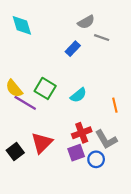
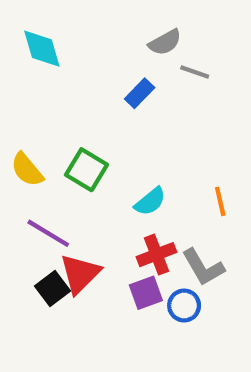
cyan semicircle: (78, 95) -> (150, 201), moved
purple line: (25, 103) -> (48, 233), moved
black square: (15, 152) -> (52, 289), moved

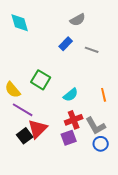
gray line: (195, 72) -> (92, 50), moved
yellow semicircle: (27, 170) -> (13, 90), moved
blue circle: (184, 305) -> (101, 144), moved

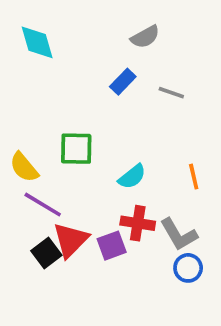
green square: (41, 80) -> (76, 149), turned -30
red cross: (74, 120) -> (138, 223), turned 30
purple square: (69, 138) -> (112, 246), moved

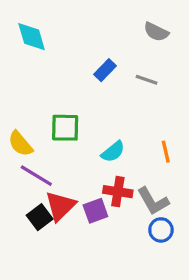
gray semicircle: (145, 37) -> (156, 32), moved, turned 55

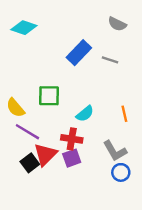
cyan diamond: (32, 37) -> (24, 28), turned -55
blue rectangle: (105, 70) -> (79, 53), size x1.5
red cross: (118, 192) -> (72, 139), moved

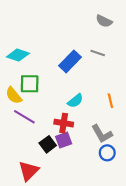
cyan diamond: (24, 28) -> (18, 55), moved
blue rectangle: (79, 53) -> (70, 61), moved
green square: (49, 96) -> (30, 84), moved
red triangle: (45, 154) -> (29, 171), moved
black square: (30, 163) -> (48, 144), moved

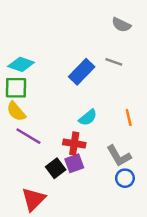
green square: (30, 84) -> (16, 88), moved

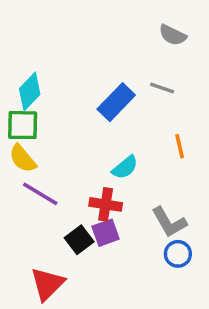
cyan diamond: (21, 64) -> (30, 92), turned -65
orange line: (129, 118) -> (180, 146), moved

